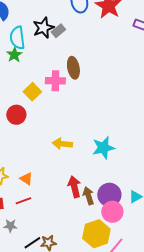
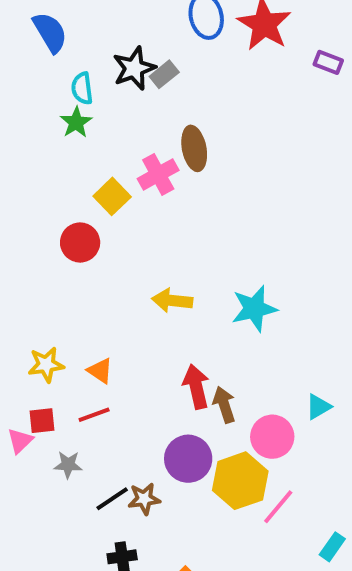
cyan semicircle: (17, 38) -> (82, 88), size x0.7
pink cross: (55, 81) -> (158, 174), turned -30
purple circle: (109, 195) -> (188, 459), moved

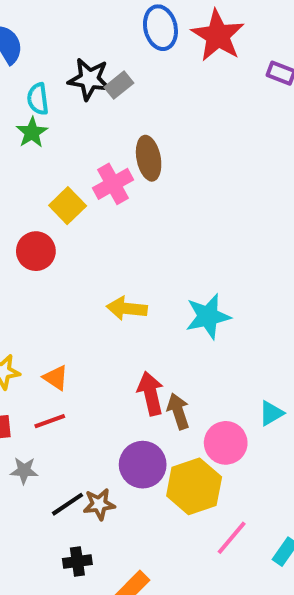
black star: (134, 68) -> (89, 79), turned 30
pink line: (278, 507) -> (232, 538), moved

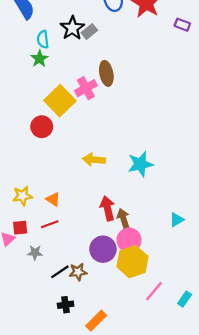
black star: (89, 79) -> (72, 28), turned 30
yellow square: (68, 206) -> (60, 101), size x1.5
pink circle: (226, 443) -> (129, 240), moved

